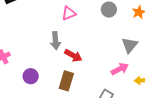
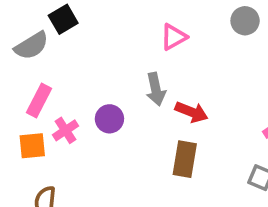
purple circle: (31, 76) -> (109, 119), moved

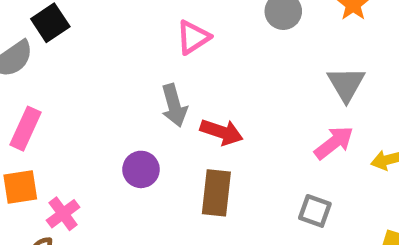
purple circle: (109, 119) -> (141, 169), moved
pink cross: (65, 130) -> (63, 214), moved

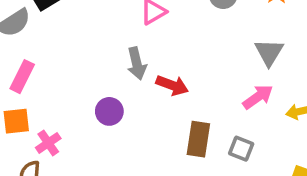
brown rectangle: (216, 193) -> (198, 139), moved

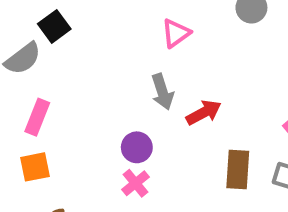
red arrow: (172, 85) -> (204, 112), turned -44
pink cross: (48, 143) -> (136, 183), moved

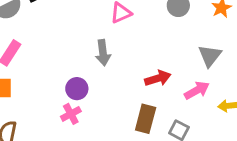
red arrow: (204, 112) -> (158, 78), moved

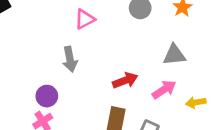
gray triangle: (210, 56) -> (174, 55), turned 50

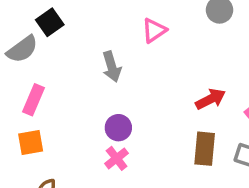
gray arrow: (70, 59) -> (112, 67), moved

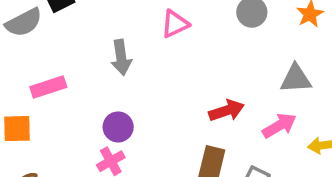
pink rectangle: (33, 100) -> (48, 87), moved, turned 40

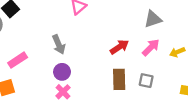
gray arrow: (121, 57) -> (59, 44), moved

